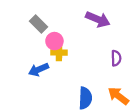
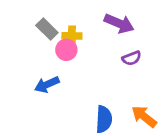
yellow cross: (59, 52) -> (72, 36), moved
purple semicircle: (116, 58) -> (132, 58), moved, turned 70

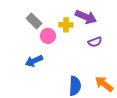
yellow cross: (72, 36) -> (66, 25), moved

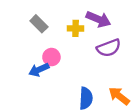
pink circle: (48, 36) -> (51, 57), moved
purple semicircle: (95, 42) -> (109, 48), size x1.5

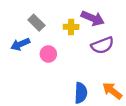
blue arrow: (39, 70) -> (20, 44), moved

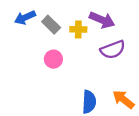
gray rectangle: (36, 23) -> (51, 25), moved
blue arrow: (20, 44) -> (25, 18), moved

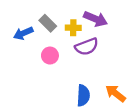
blue arrow: (25, 18) -> (23, 33), moved
purple semicircle: (113, 50) -> (87, 47), moved

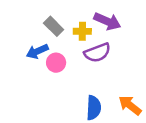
blue arrow: (23, 33) -> (37, 51), moved

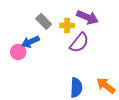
purple semicircle: (97, 53) -> (79, 43), turned -30
pink circle: (56, 63) -> (18, 52), moved

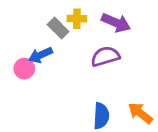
yellow cross: (67, 25) -> (77, 19), moved
purple semicircle: (79, 43) -> (105, 56), turned -145

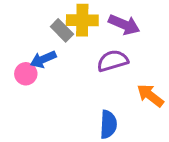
yellow cross: (77, 19) -> (82, 20), size x1.5
orange arrow: (140, 113) -> (150, 95), moved

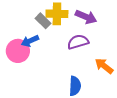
pink circle: (26, 74) -> (18, 51), size x1.5

